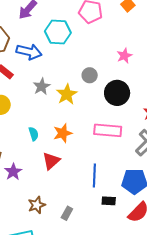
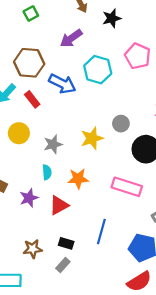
gray star: (42, 86) -> (53, 144), moved
purple star: (13, 172) -> (29, 198), moved
black rectangle: (109, 201) -> (66, 243), moved

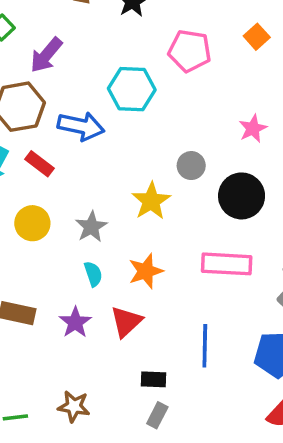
purple arrow: (71, 38) -> (46, 55), moved
brown star: (33, 249) -> (74, 406), moved, turned 30

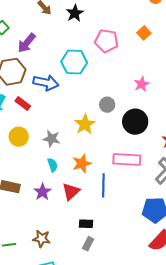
gray star: (91, 227) -> (52, 139), turned -30
blue line: (205, 346) -> (103, 185), moved

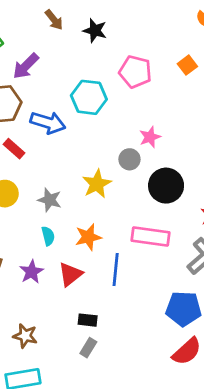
black star: (75, 13) -> (95, 31), turned -30
pink star: (142, 84) -> (150, 137), moved

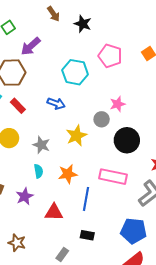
blue arrow: (48, 123) -> (56, 104), moved, size x0.7
red triangle: (70, 274) -> (54, 212), moved, turned 36
black rectangle: (88, 320) -> (87, 235), moved

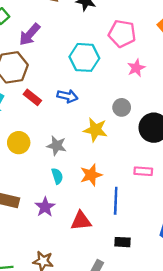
pink star: (118, 104) -> (136, 68), moved
red rectangle: (18, 106) -> (32, 97), moved
yellow star: (76, 136) -> (95, 130), turned -30
pink rectangle: (113, 177) -> (143, 171), size x0.6

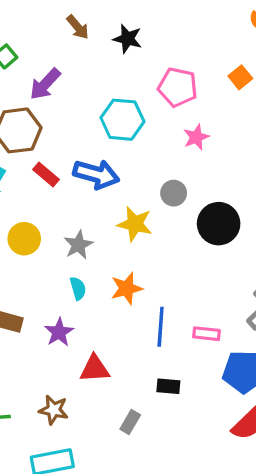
blue arrow: (67, 96) -> (96, 174), size x1.5
gray star: (57, 146) -> (78, 245), turned 30
pink rectangle: (143, 171) -> (207, 334), moved
red triangle: (81, 221) -> (95, 369), moved

